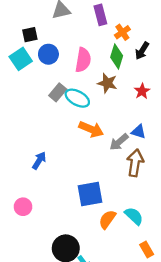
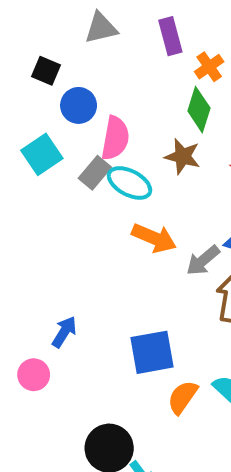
black square: (30, 35) -> (46, 71), turned 35
cyan square: (21, 59) -> (42, 154), moved
pink semicircle: (83, 60) -> (115, 138), moved
blue arrow: (39, 161) -> (64, 332), moved

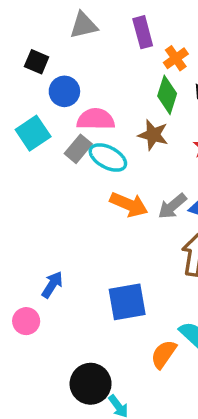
pink semicircle: (115, 138) -> (96, 119), turned -99
gray arrow: (203, 260) -> (172, 206), moved
orange semicircle: (183, 397) -> (164, 354), moved

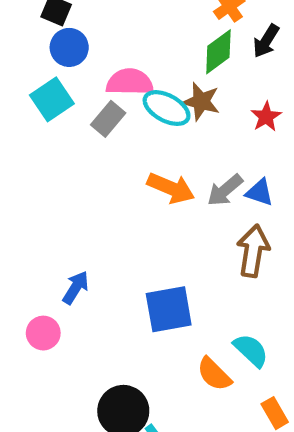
blue circle: (64, 91) -> (69, 47), moved
green diamond: (167, 95) -> (218, 52), turned 36
cyan ellipse: (108, 157) -> (167, 108), moved
orange semicircle: (164, 354) -> (214, 374), turned -80

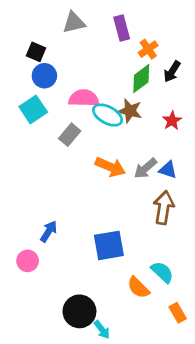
gray rectangle: (108, 119) -> (70, 135), moved

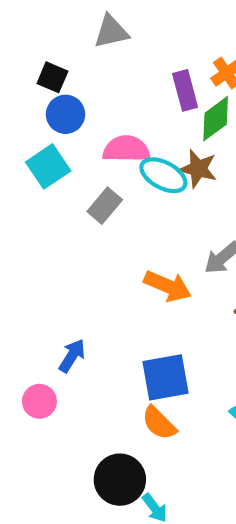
purple rectangle: (122, 28) -> (185, 90), moved
orange arrow: (110, 167) -> (168, 286), moved
orange semicircle: (138, 288) -> (159, 423), moved

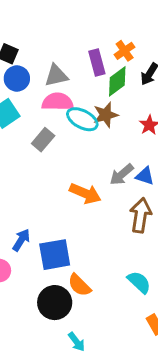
gray triangle: (111, 32) -> (56, 76), moved
brown star: (198, 169) -> (106, 115), turned -30
blue square: (166, 377) -> (55, 255), moved
black circle: (120, 480) -> (55, 303), moved

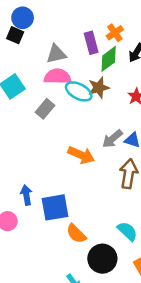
blue circle: (17, 78) -> (23, 18), moved
blue arrow: (21, 240) -> (26, 195), turned -42
black circle: (55, 303) -> (102, 259), moved

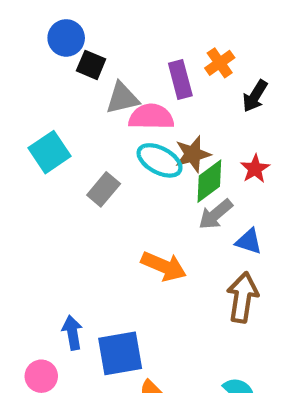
black square: (15, 35) -> (91, 65), moved
green diamond: (109, 59) -> (209, 181), moved
pink semicircle: (57, 76) -> (151, 117), moved
gray arrow: (112, 139) -> (216, 214), moved

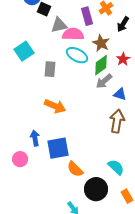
brown star: (193, 154) -> (101, 43), moved, turned -30
gray rectangle: (104, 189) -> (50, 69), turned -35
orange arrow: (164, 266) -> (55, 106), moved

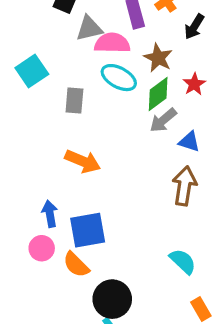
pink circle: (20, 159) -> (42, 248), moved
orange semicircle: (75, 169) -> (76, 265), moved
black circle: (96, 189) -> (112, 299), moved

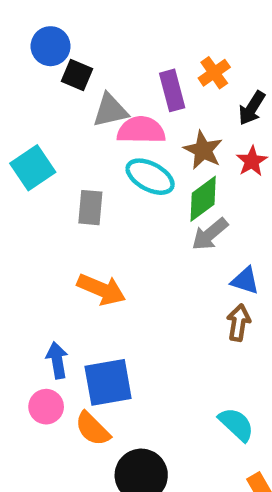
red star: (194, 84) -> (252, 161), moved
blue triangle: (189, 142) -> (245, 281), moved
brown arrow: (184, 186) -> (239, 323), size x0.7

